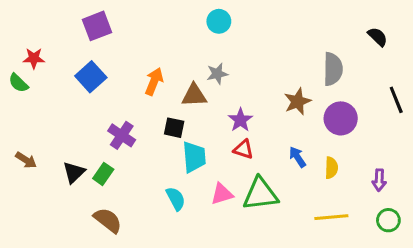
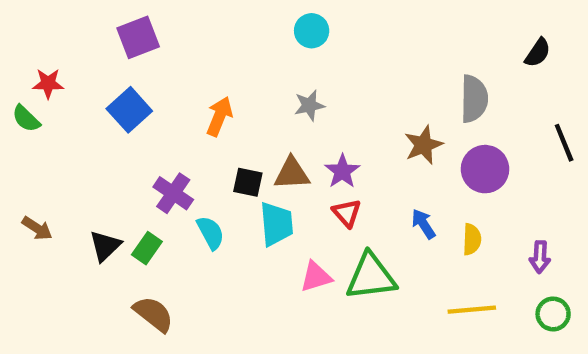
black semicircle: (378, 37) -> (538, 53), turned 80
brown triangle: (194, 95) -> (292, 173), moved
red triangle: (243, 149) -> (347, 213), turned 30
cyan semicircle: (176, 199) -> (211, 233), moved

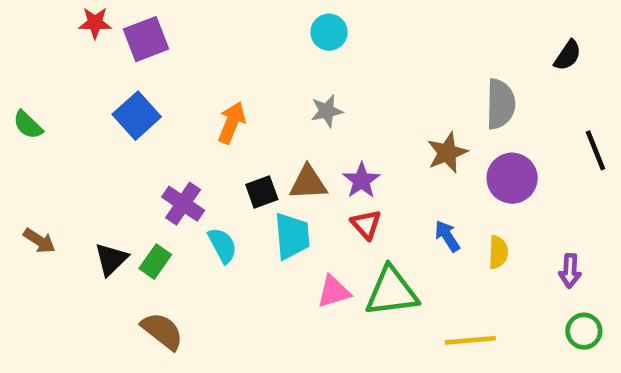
red star: (48, 83) -> (95, 23), moved
black square: (248, 182) -> (262, 192), turned -32
yellow line: (472, 310) -> (470, 340), moved

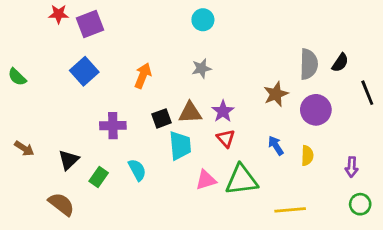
black semicircle: (568, 55) -> (340, 63), moved
purple cross: (183, 204) -> (113, 126), turned -35
cyan semicircle: (222, 245) -> (137, 170), moved
green rectangle: (155, 262) -> (99, 177), moved
brown semicircle: (162, 331) -> (61, 204), moved

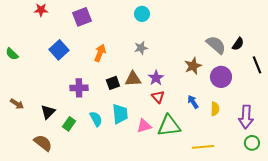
purple square: (90, 24) -> (82, 17), moved
gray semicircle: (309, 64) -> (216, 45), turned -50
cyan trapezoid: (180, 146) -> (120, 114), moved
purple arrow: (352, 167) -> (246, 117), size x1.6

